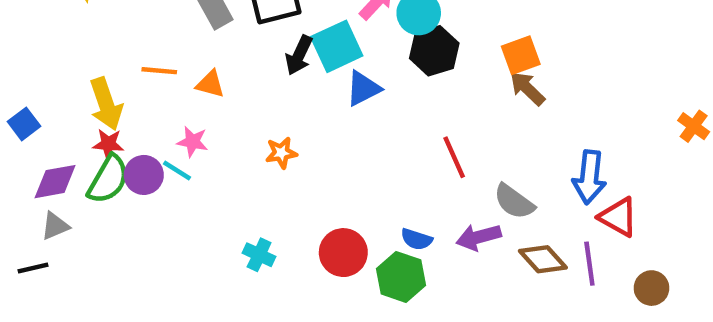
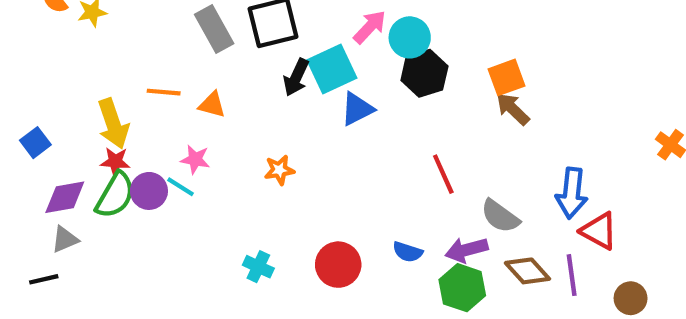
green hexagon: (401, 277) -> (462, 288), moved

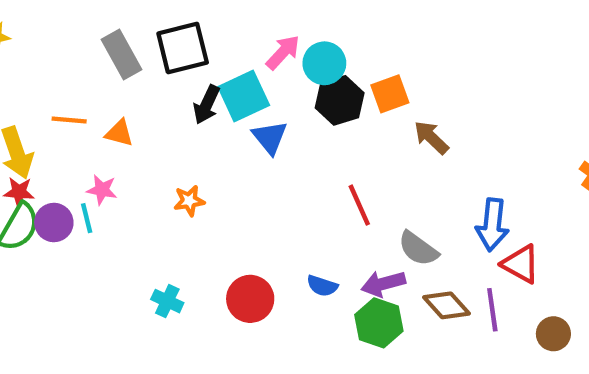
orange square: (506, 77) -> (390, 94), moved
blue triangle: (357, 109) -> (270, 137), turned -42
cyan line: (180, 187) -> (87, 218), turned 44

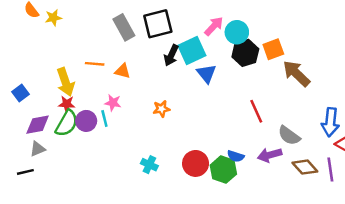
brown arrow: (431, 137) -> (296, 74), size x1.4
green hexagon: (379, 323) -> (223, 170), moved

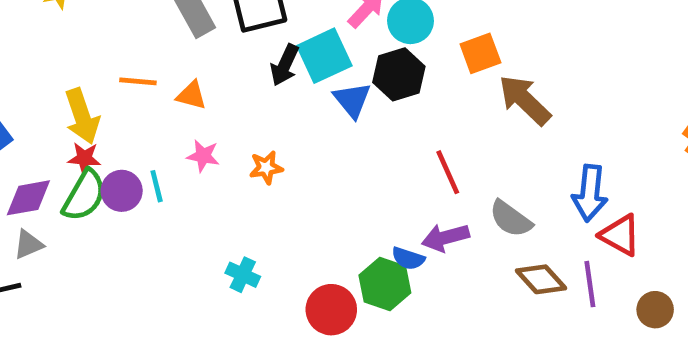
black hexagon: (245, 53) -> (399, 74), moved
pink star: (113, 103) -> (203, 156), moved
purple arrow: (270, 155) -> (445, 237), moved
red circle: (196, 163) -> (331, 310), moved

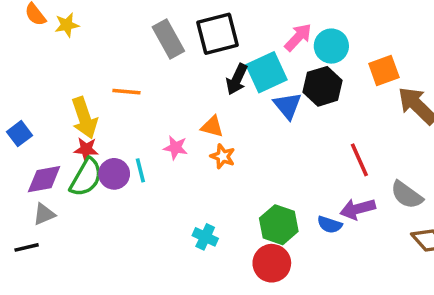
orange triangle: (191, 95) -> (212, 127), moved
orange star: (266, 168) -> (223, 156), turned 30
green hexagon: (385, 284) -> (279, 225), moved

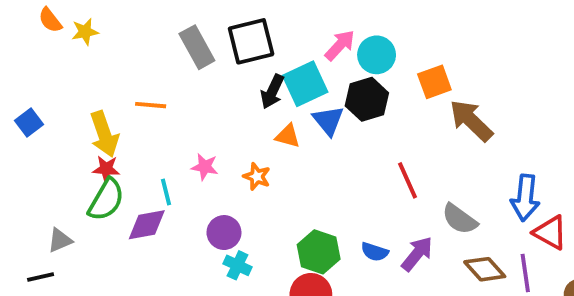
orange triangle: (212, 127) -> (288, 136), moved
blue square: (20, 134) -> (29, 122), moved
purple circle: (114, 174) -> (224, 233), moved
purple diamond: (44, 179) -> (147, 225), moved
purple arrow: (358, 209) -> (417, 254), moved, turned 144

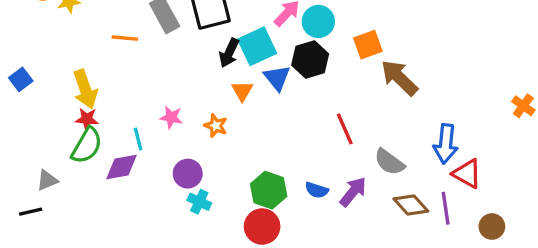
orange line: (151, 105) -> (125, 38), moved
orange triangle: (288, 136) -> (242, 91), turned 45

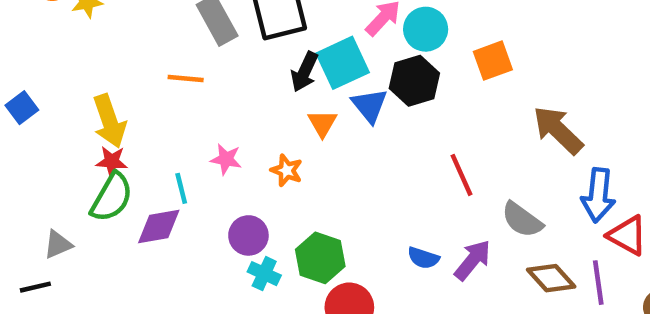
orange line: (125, 38) -> (186, 78), moved
brown arrow: (399, 78) -> (558, 130), moved
green hexagon: (269, 190) -> (320, 258), moved

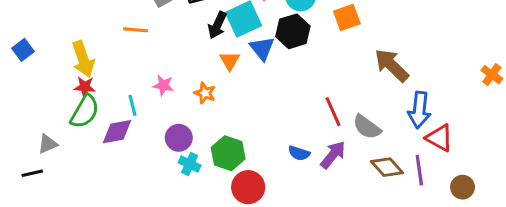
red line: (461, 175) -> (333, 112), moved

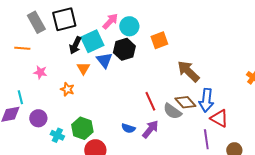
pink star: (163, 85) -> (40, 72), moved
purple circle: (179, 138) -> (38, 118), moved
brown diamond: (387, 167) -> (185, 102), moved

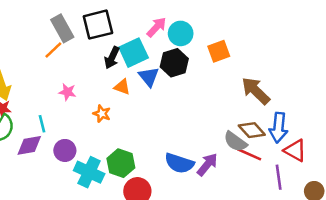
orange line: (22, 48) -> (53, 50), moved, turned -49
orange triangle: (83, 68) -> (122, 87), turned -40
red line: (150, 101) -> (249, 154), moved, turned -42
blue semicircle: (128, 128) -> (179, 163), size x1.6
cyan cross: (57, 135) -> (89, 172), size x1.6

